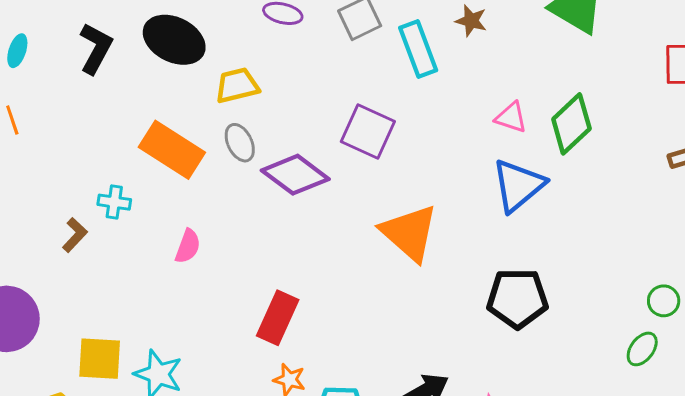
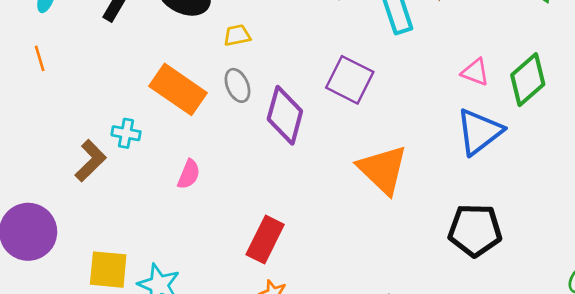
yellow trapezoid: (237, 85) -> (237, 35), size x0.7
purple diamond: (295, 175) -> (285, 115), turned 66
brown L-shape: (75, 235) -> (91, 161), size x1.4

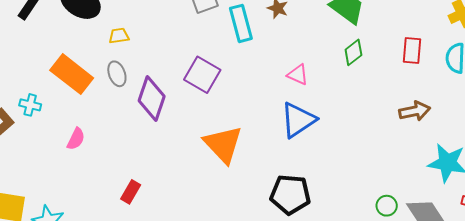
green diamond: (528, 80) -> (353, 52), moved, size x0.7
red rectangle: (265, 240) -> (131, 192), size x0.7

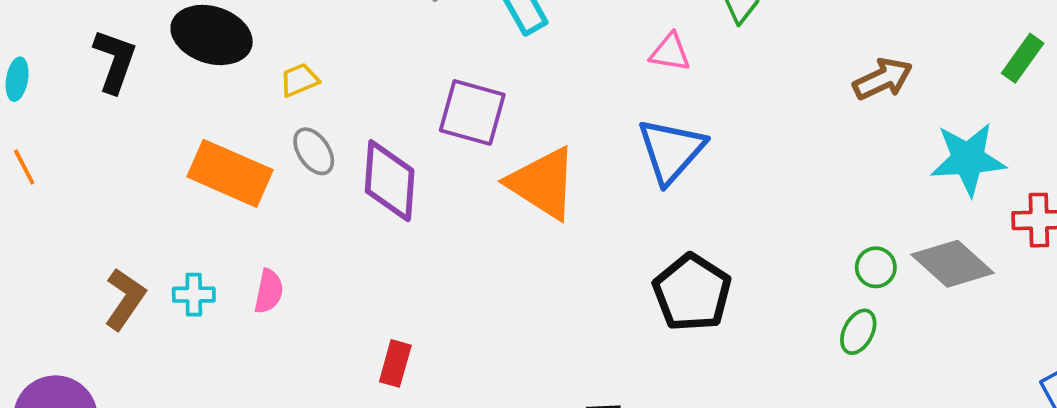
pink triangle: (298, 75) -> (670, 52), moved
cyan cross: (30, 105) -> (194, 295), moved
orange triangle: (223, 144) -> (543, 183), moved
black pentagon: (290, 195) -> (692, 293), turned -30

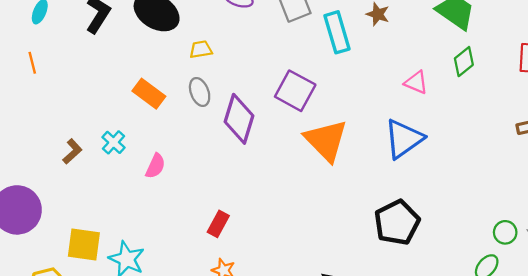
orange rectangle: (230, 173) -> (149, 94), size x0.7
cyan cross: (194, 295) -> (114, 142), moved, turned 30
brown L-shape: (125, 299) -> (72, 151), size x0.7

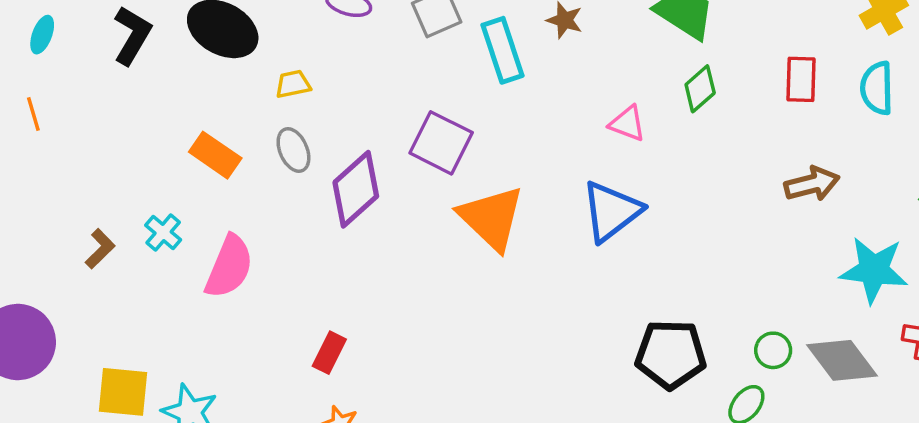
purple diamond: (239, 119) -> (356, 189), turned 33
pink semicircle: (155, 166) -> (229, 267), size x1.6
black pentagon: (397, 222) -> (671, 354), moved, turned 30

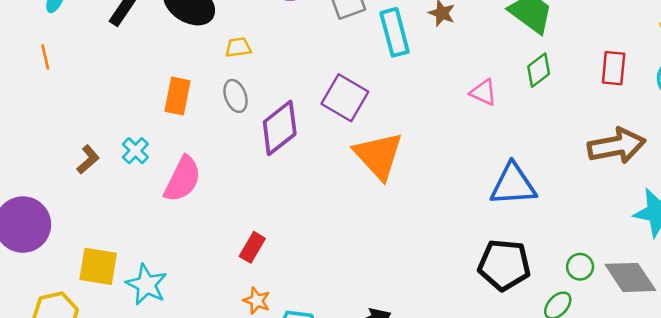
orange rectangle: (215, 155) -> (178, 96), turned 63
brown arrow: (812, 184) -> (617, 146), size x1.4
blue triangle: (611, 211) -> (513, 185), moved, turned 30

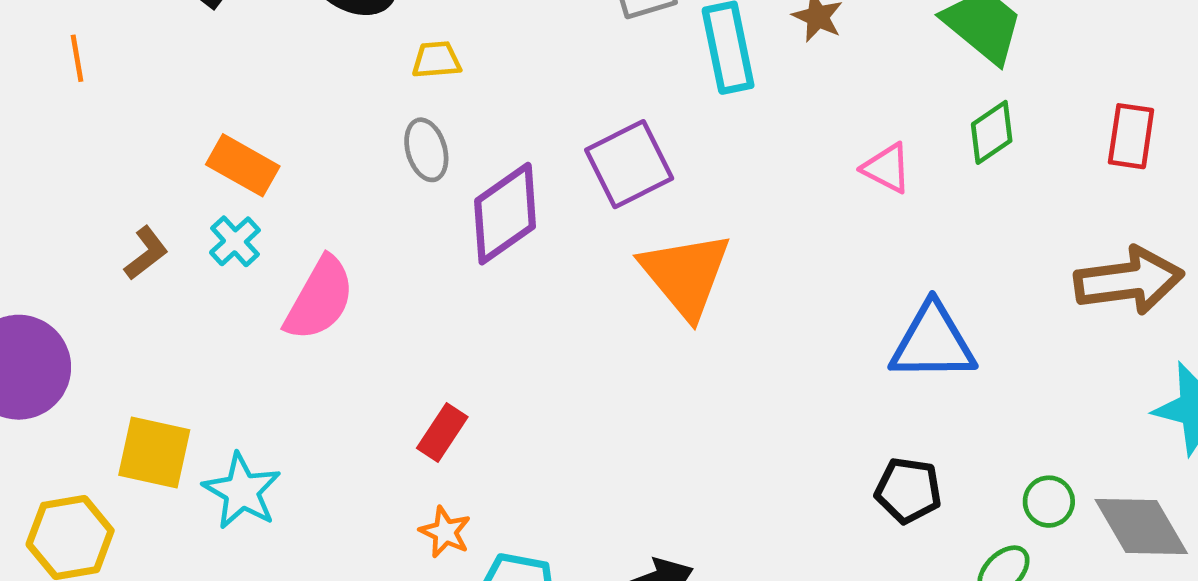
orange rectangle: (178, 96) -> (243, 165), moved, turned -75
purple square: (345, 98) -> (629, 164), turned 30
black pentagon: (504, 265) -> (908, 490), size x0.7

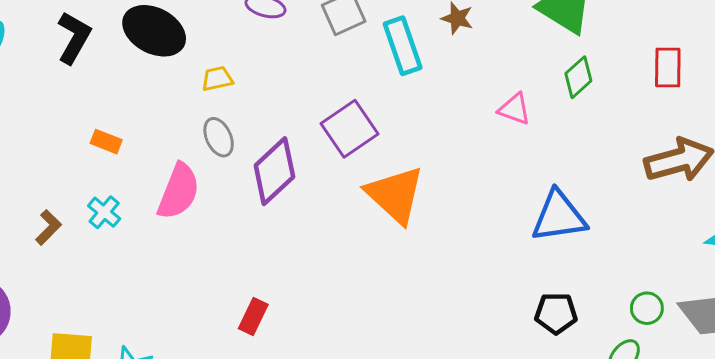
orange rectangle: (243, 165) -> (106, 142), moved, size x0.7
pink semicircle: (320, 299) -> (179, 191), moved

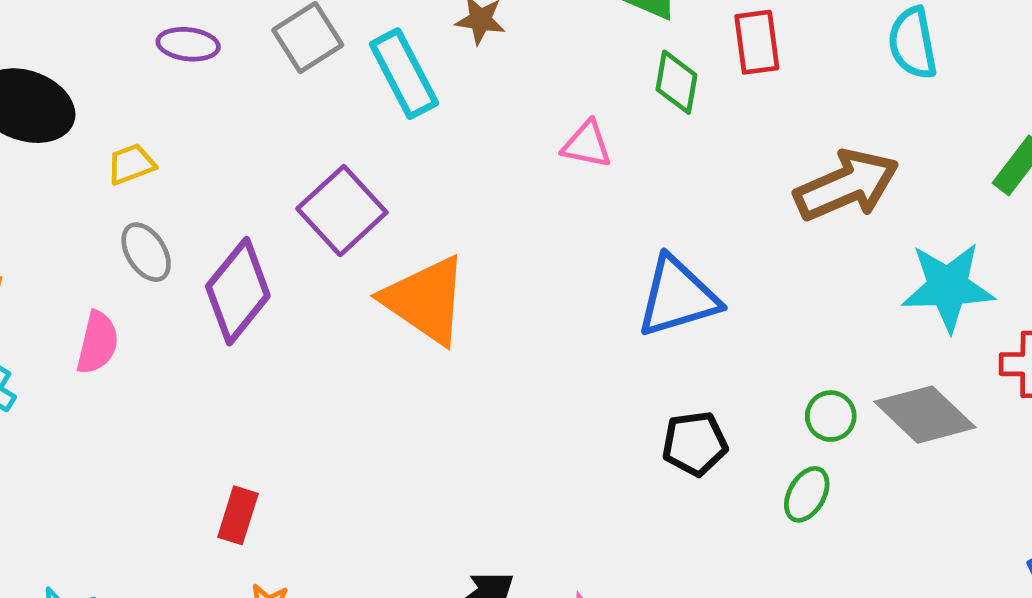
red rectangle: (668, 68) -> (757, 42), moved
green diamond: (578, 77) -> (676, 82), turned -30
pink semicircle: (179, 191) -> (98, 343), size x0.7

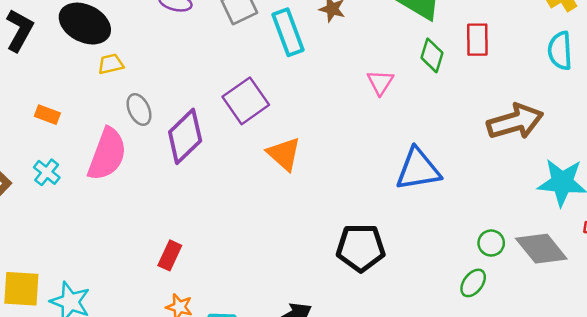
pink triangle: (587, 144) -> (380, 82), turned 44
yellow trapezoid: (131, 164) -> (111, 64), moved
orange triangle: (425, 300) -> (284, 154), size x0.7
pink semicircle: (98, 343) -> (107, 154), size x1.6
black pentagon: (695, 444) -> (361, 248), moved, size x1.4

